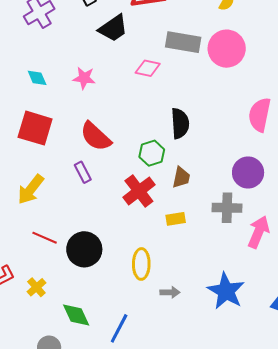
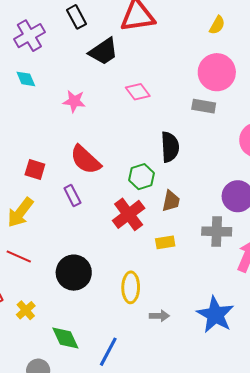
gray rectangle: (183, 42) -> (204, 106), moved, size x0.7
pink diamond: (148, 68) -> (138, 92), turned 40
cyan diamond: (37, 78) -> (26, 79), moved
red square: (35, 128) -> (35, 170), moved, size x0.6
red line: (45, 238) -> (19, 257), moved

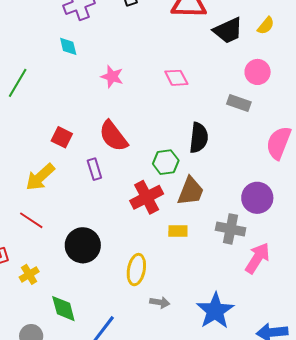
black trapezoid: (103, 52) -> (228, 30), moved
pink circle: (217, 72) -> (258, 72), size x0.7
brown trapezoid: (171, 201) -> (191, 191), size x1.4

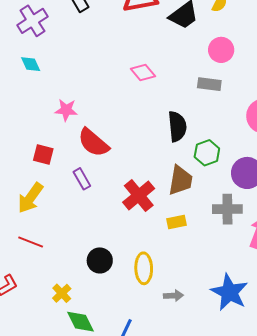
pink star: (112, 77) -> (66, 110), moved
green hexagon: (166, 162) -> (207, 153), moved
black circle: (83, 245) -> (100, 260), moved, size x0.7
yellow cross: (29, 274) -> (62, 293), moved

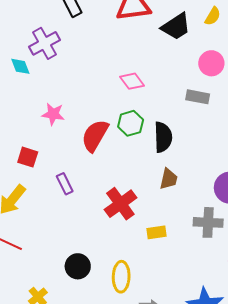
purple cross: (32, 21) -> (45, 43), moved
red semicircle: (93, 143) -> (95, 136), moved, turned 76
green hexagon: (207, 153) -> (131, 123), moved
brown trapezoid: (180, 180) -> (169, 179), moved, size x0.7

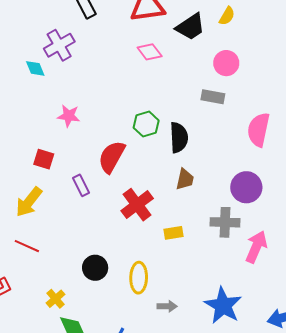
pink diamond: (132, 81) -> (150, 52), moved
red semicircle: (95, 136) -> (112, 157), moved

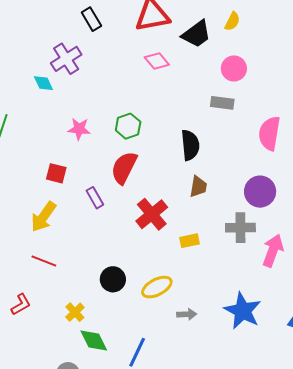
green hexagon: (146, 124) -> (128, 126), moved
yellow ellipse: (139, 278) -> (157, 287), turned 64

